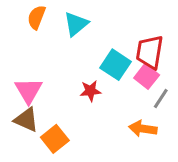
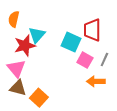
cyan triangle: (76, 24) -> (37, 35), moved
pink square: (147, 76) -> (85, 60), moved
red star: (90, 91) -> (25, 46), moved, size x1.5

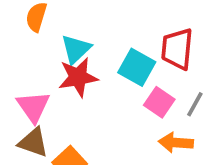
red star: (25, 46) -> (78, 77), moved

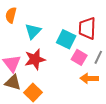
red star: (78, 77) -> (35, 59), moved

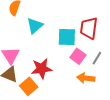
cyan square: (66, 39) -> (67, 37), turned -30
red star: (35, 59) -> (42, 69), moved

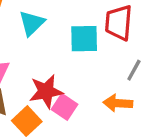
pink square: (78, 56) -> (64, 107), moved

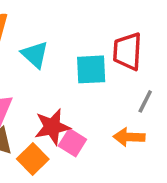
cyan triangle: (32, 23) -> (35, 55), turned -32

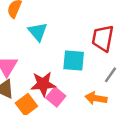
cyan square: (91, 69) -> (74, 61), moved

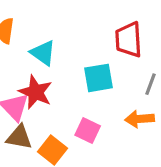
red star: (43, 84) -> (36, 92), moved, turned -30

